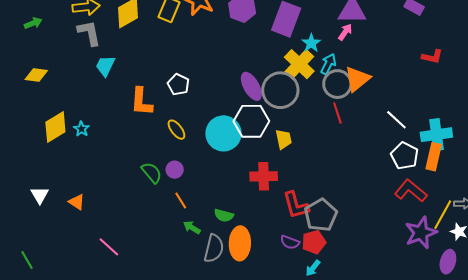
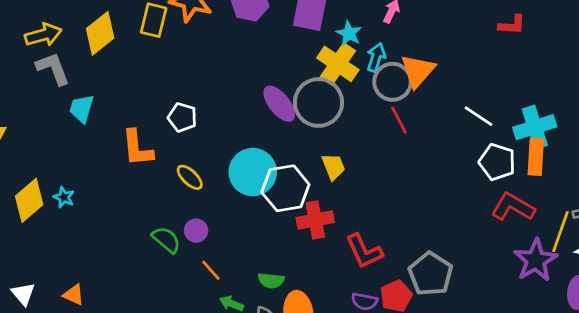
white hexagon: (251, 121) -> (285, 188), moved
gray pentagon: (321, 215) -> (430, 274), moved

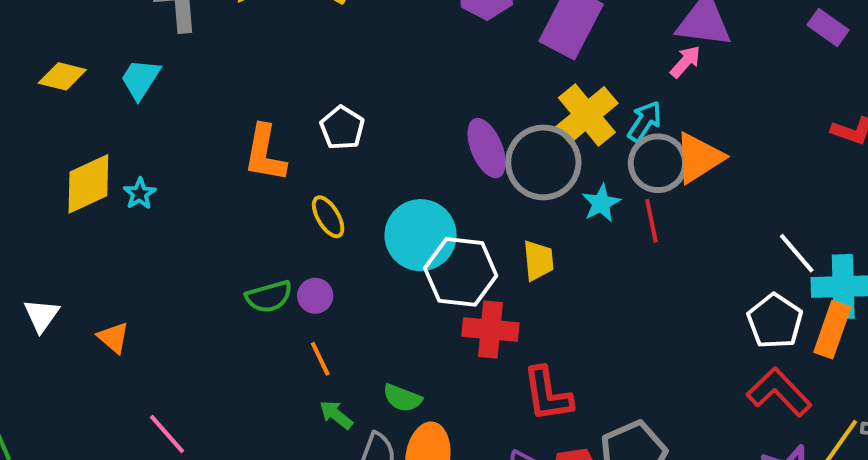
cyan star: (349, 33) -> (601, 203), moved
cyan trapezoid: (82, 109) -> (140, 79), moved
white line: (479, 116) -> (797, 253), moved
green semicircle: (166, 240) -> (269, 297), turned 108

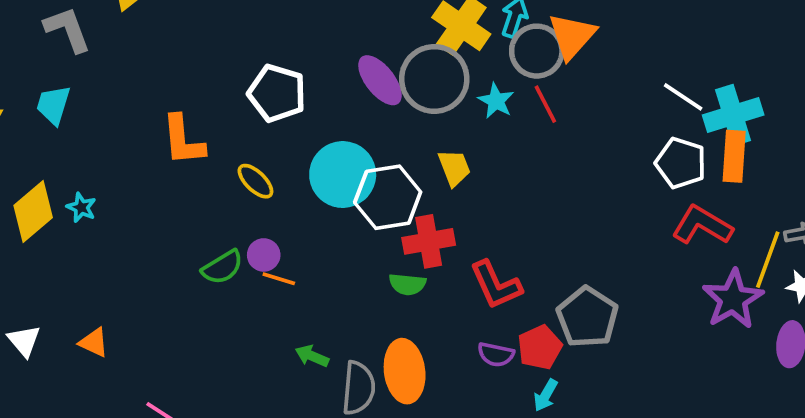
white pentagon: (342, 128) -> (277, 93), moved, size x1.4
orange line: (320, 359) -> (279, 279), moved, turned -32
green semicircle: (402, 398) -> (407, 284), moved

